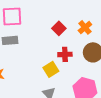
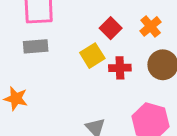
yellow square: (51, 69) -> (92, 56), moved

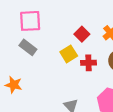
gray rectangle: (36, 46) -> (28, 47), turned 42

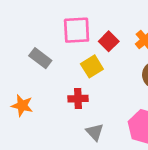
pink square: (30, 21) -> (77, 30), moved
red cross: (89, 63) -> (78, 99), moved

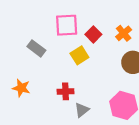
red cross: (78, 99) -> (65, 91), moved
gray triangle: (95, 132) -> (82, 110), turned 35

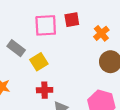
red square: (93, 34) -> (72, 20), moved, turned 35
yellow square: (79, 55) -> (39, 62), moved

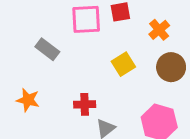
yellow square: (39, 62) -> (123, 64), moved

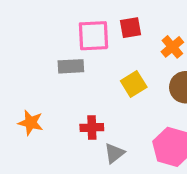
gray rectangle: (47, 49) -> (71, 66), moved, turned -40

